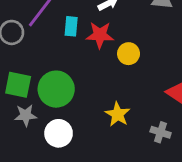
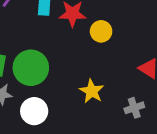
gray cross: (161, 132) -> (134, 108), turned -36

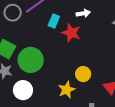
yellow circle: (101, 31) -> (83, 74), moved

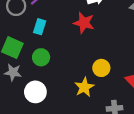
cyan rectangle: (54, 21) -> (40, 27), moved
green circle: (31, 60) -> (41, 57), size x0.6

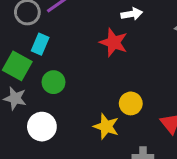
cyan rectangle: (40, 27) -> (40, 44), moved
yellow star: (84, 87) -> (106, 126), turned -30

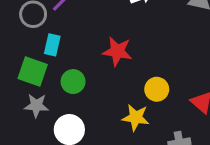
red star: (114, 42) -> (117, 51), moved

